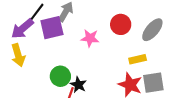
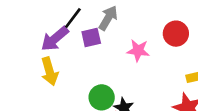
purple square: (52, 28) -> (91, 37), size x0.7

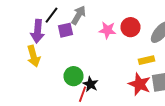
purple arrow: (55, 39) -> (38, 31), turned -45
pink star: (138, 50) -> (108, 30), moved

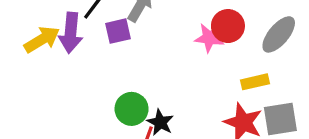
pink star: (108, 30) -> (209, 38), moved
yellow arrow: (34, 56) -> (42, 40), moved, turned -105

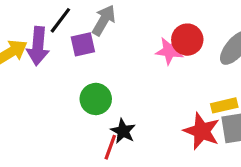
yellow rectangle: (255, 82) -> (224, 105), moved
green circle: (132, 109) -> (96, 99), moved

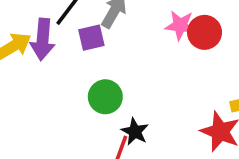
pink star: (170, 51) -> (180, 25), moved

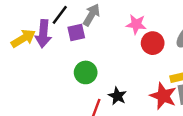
red circle: (205, 32) -> (153, 43), moved
black star: (135, 132) -> (117, 96), moved

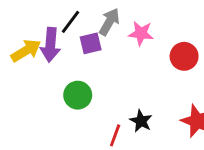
pink star: (136, 24) -> (141, 33), moved
green circle: (86, 72) -> (78, 95), moved

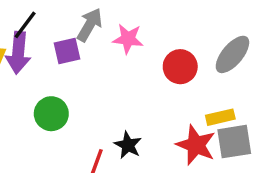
black line: (71, 22) -> (25, 25), moved

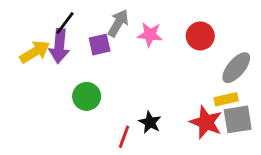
gray ellipse: (232, 54) -> (236, 68), moved
red circle: (180, 67) -> (200, 36), moved

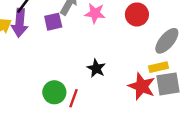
green circle: (87, 96) -> (54, 92), moved
black star: (150, 122) -> (96, 68), moved

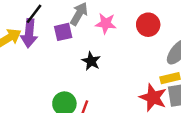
black star: (96, 68) -> (91, 61), moved

